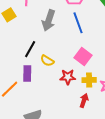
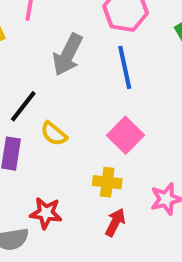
red star: (68, 77) -> (46, 213), moved
yellow cross: (89, 80) -> (107, 182), moved

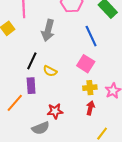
blue line: (125, 67) -> (91, 36), moved
yellow cross: (107, 182) -> (90, 88), moved

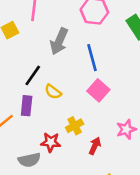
blue line: (91, 36) -> (92, 58), moved
yellow cross: (90, 88) -> (75, 126), moved, turned -32

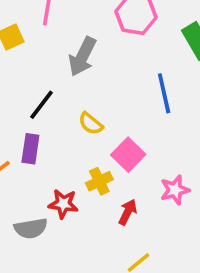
blue line: (92, 58) -> (164, 93), moved
pink square: (98, 90) -> (128, 155), moved
yellow semicircle: (53, 92) -> (91, 124), moved

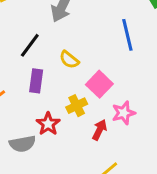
purple rectangle: (30, 149) -> (36, 81), moved
pink star: (175, 190) -> (124, 113), moved
red star: (63, 204) -> (48, 124), turned 30

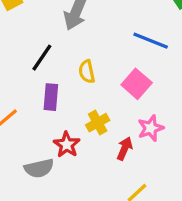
blue line: (127, 35) -> (151, 41), turned -52
yellow semicircle: (69, 60) -> (87, 72), turned 42
pink square: (99, 84) -> (137, 84), moved

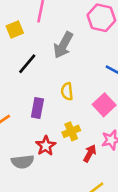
black line: (42, 58) -> (27, 64), moved

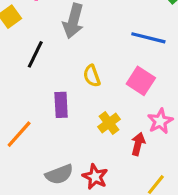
red star: (46, 146) -> (95, 177), moved

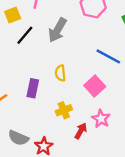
black line: (35, 54) -> (25, 35), moved
pink star: (160, 121) -> (101, 119), turned -30
gray semicircle: (59, 174) -> (18, 138), turned 30

